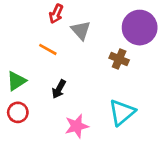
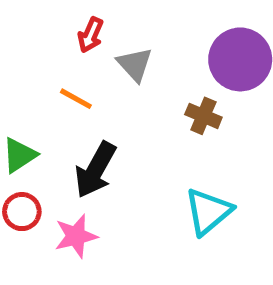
black arrow: (59, 89) -> (95, 170), size x1.6
pink star: (77, 126) -> (76, 236), moved

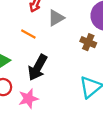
gray triangle: (135, 64) -> (56, 18), turned 42

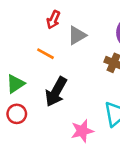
pink star: (28, 99) -> (82, 131), moved

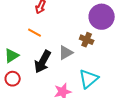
gray triangle: (77, 35) -> (66, 53), moved

